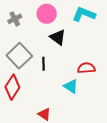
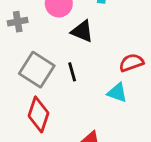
gray cross: (15, 19) -> (18, 22), turned 32

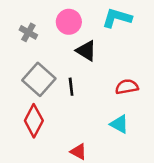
gray cross: (18, 22) -> (28, 32), turned 30
cyan triangle: (117, 93) -> (119, 124), moved

